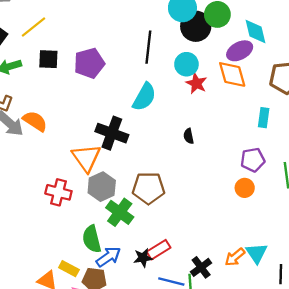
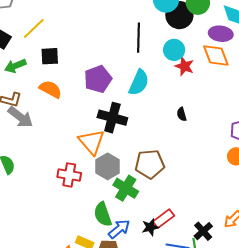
purple ellipse: (240, 51) -> (221, 34), turned 40
purple pentagon: (89, 63) -> (98, 79), moved
orange semicircle: (35, 121) -> (50, 89), moved

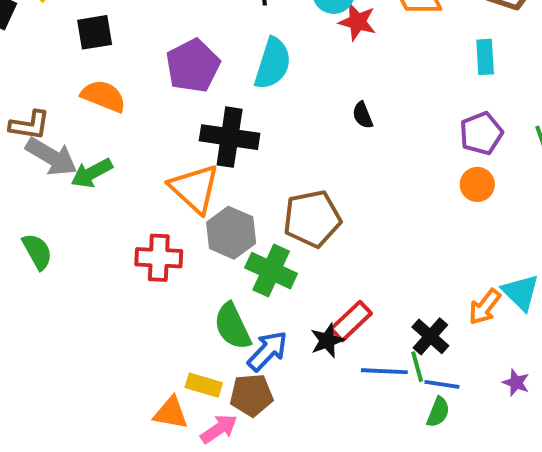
green arrow: (15, 66) -> (92, 173), moved

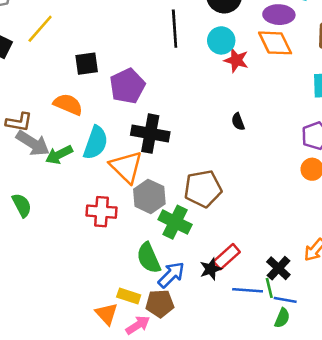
black square: (95, 32) -> (87, 64), moved
cyan semicircle: (273, 63) -> (96, 143), moved
orange triangle: (171, 413) -> (107, 314), turned 35

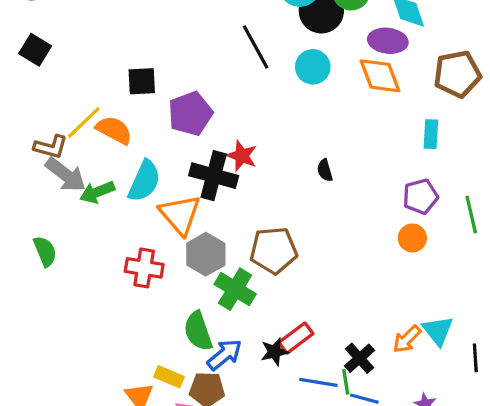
yellow line: (40, 29) -> (84, 122), moved
black line: (175, 29) -> (256, 47), turned -30
red star: (236, 60) -> (242, 156), moved

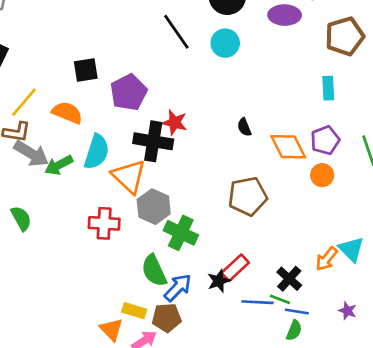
orange diamond: (380, 76) -> (288, 147), moved
yellow line: (84, 122) -> (24, 102), moved
brown pentagon: (274, 250) -> (248, 196), moved
green line: (346, 382) -> (280, 299), turned -54

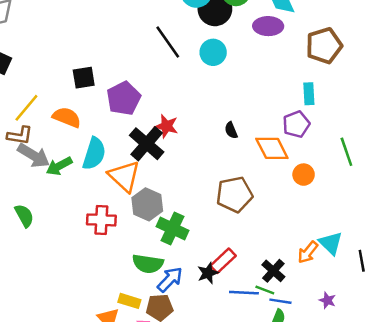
purple pentagon: (325, 140) -> (296, 124), moved
black cross: (153, 141) -> (147, 144), turned 32
green semicircle: (154, 271) -> (148, 264), turned -56

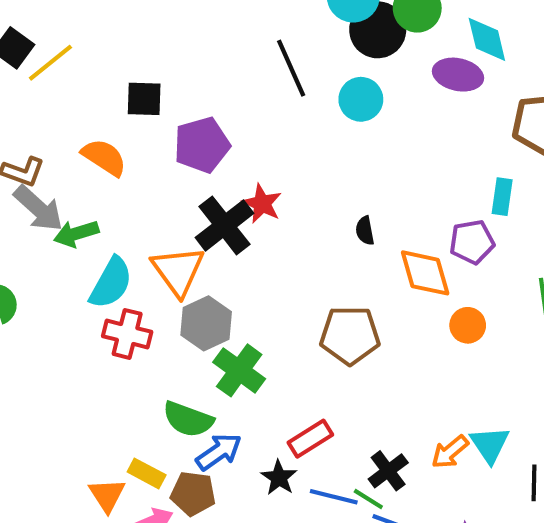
yellow line: (26, 108) -> (50, 63), moved
cyan semicircle: (94, 154) -> (111, 283), moved
black star: (208, 273) -> (279, 478), moved, turned -30

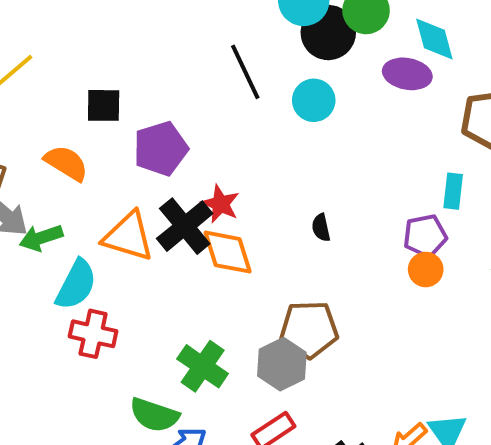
orange triangle: (178, 271) -> (128, 236), moved, turned -36
orange diamond: (425, 273) -> (228, 252), moved
gray hexagon: (206, 323) -> (282, 364), moved
orange circle: (468, 325) -> (426, 269), moved

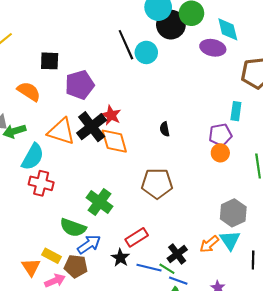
cyan circle: (314, 100) -> (146, 52), moved
gray hexagon: (282, 364) -> (233, 213), moved

